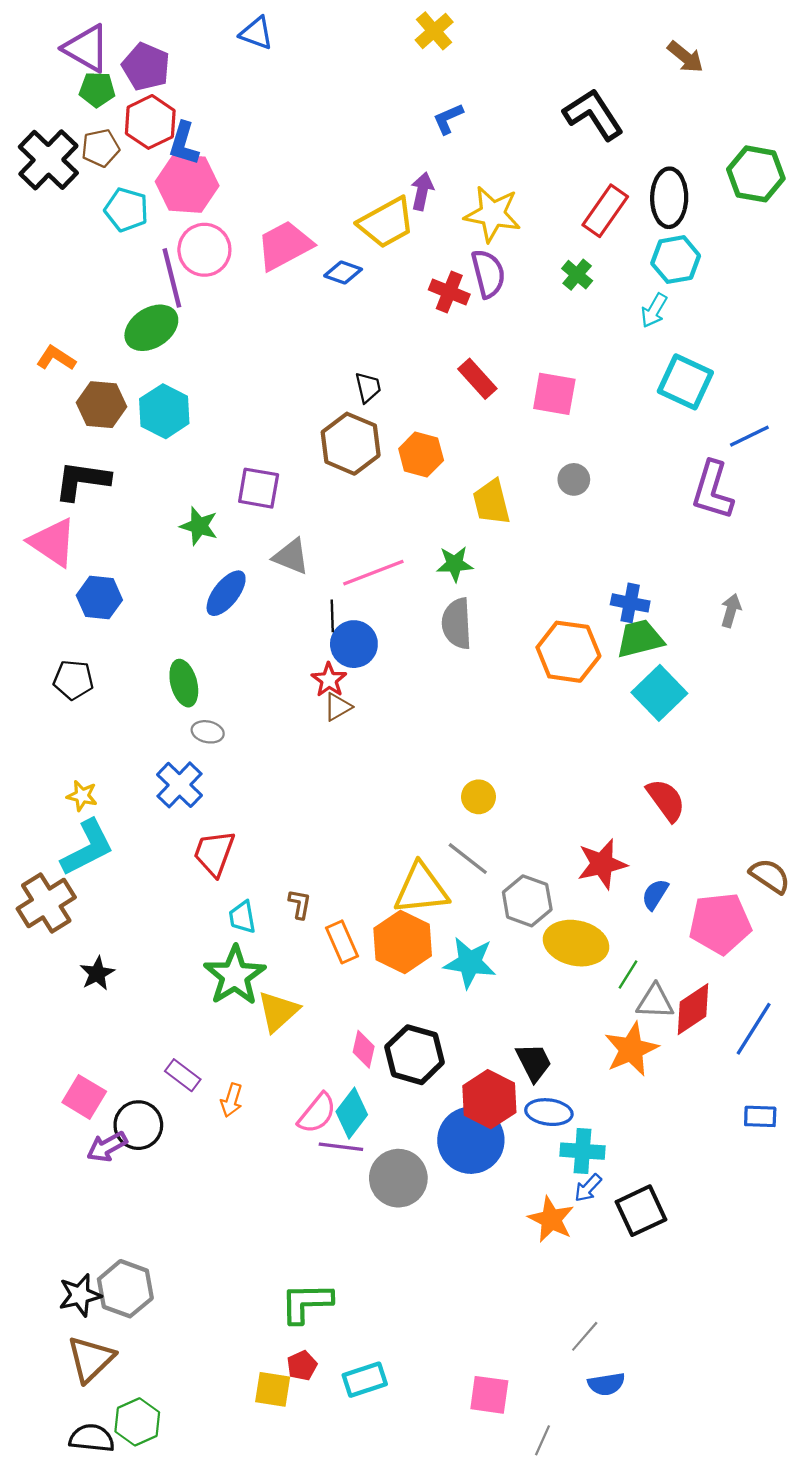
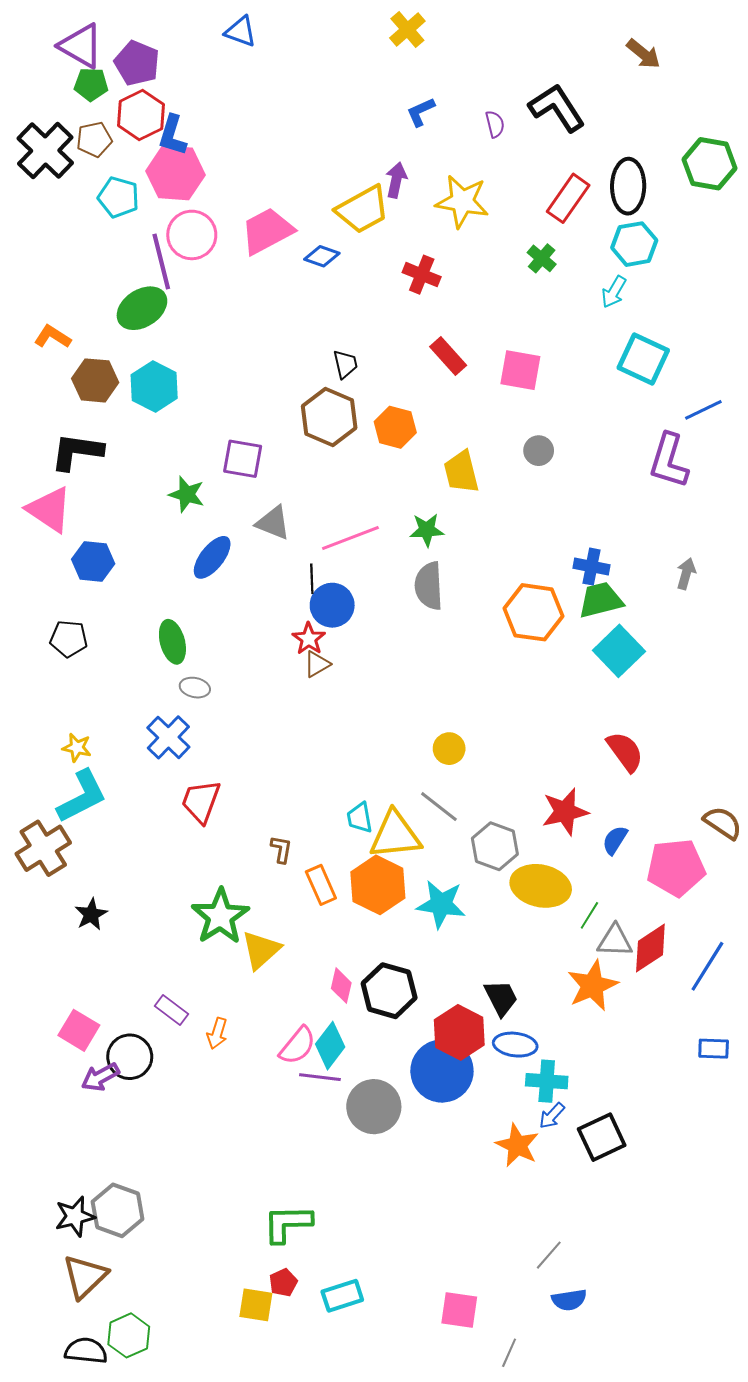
purple semicircle: (488, 274) -> (495, 124), moved, size x0.6
cyan trapezoid: (242, 917) -> (360, 818), moved

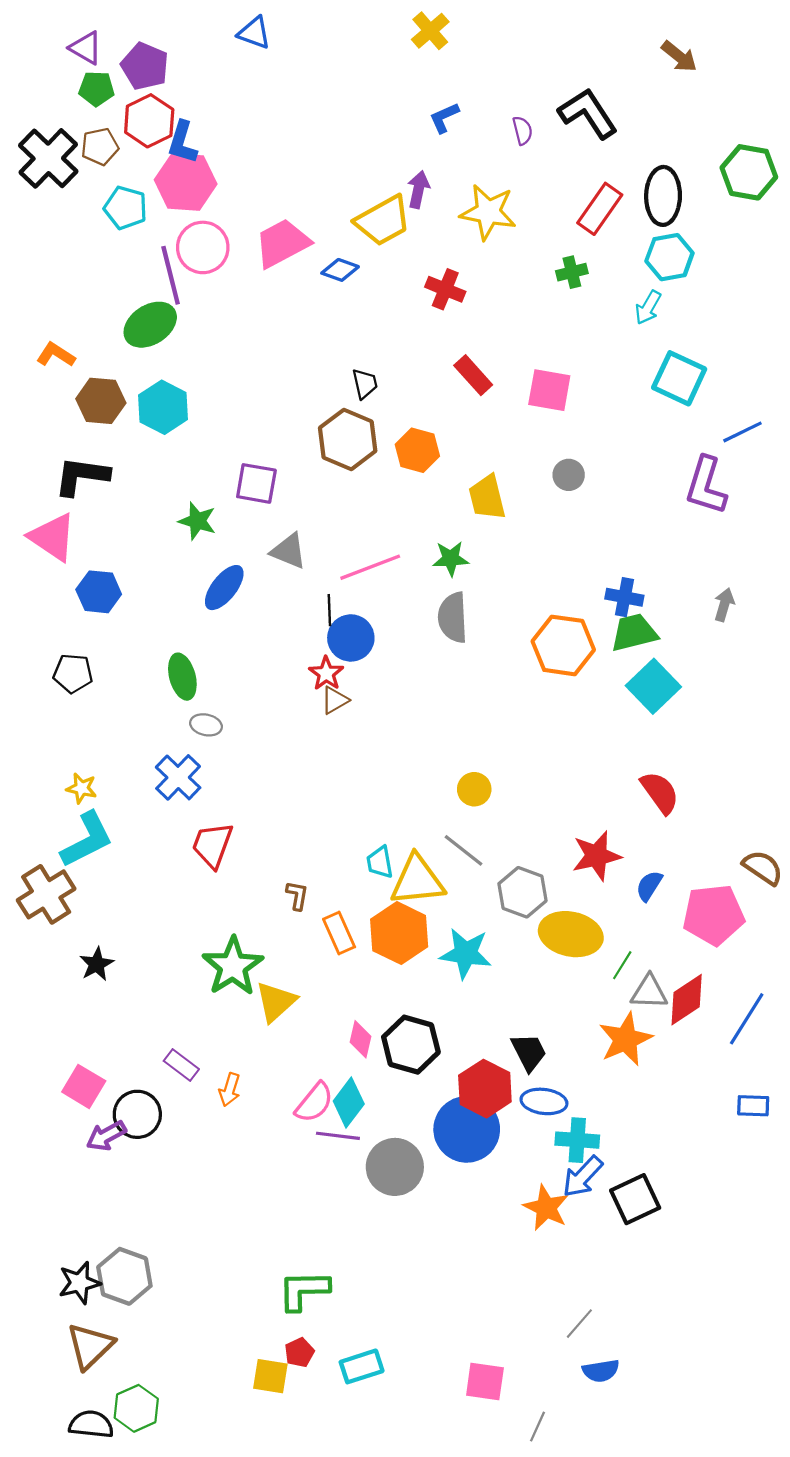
purple triangle: (81, 46) -> (86, 48), size x0.7
green cross: (542, 258) -> (572, 272), turned 36
blue arrow: (552, 1116) -> (583, 1177), size x1.5

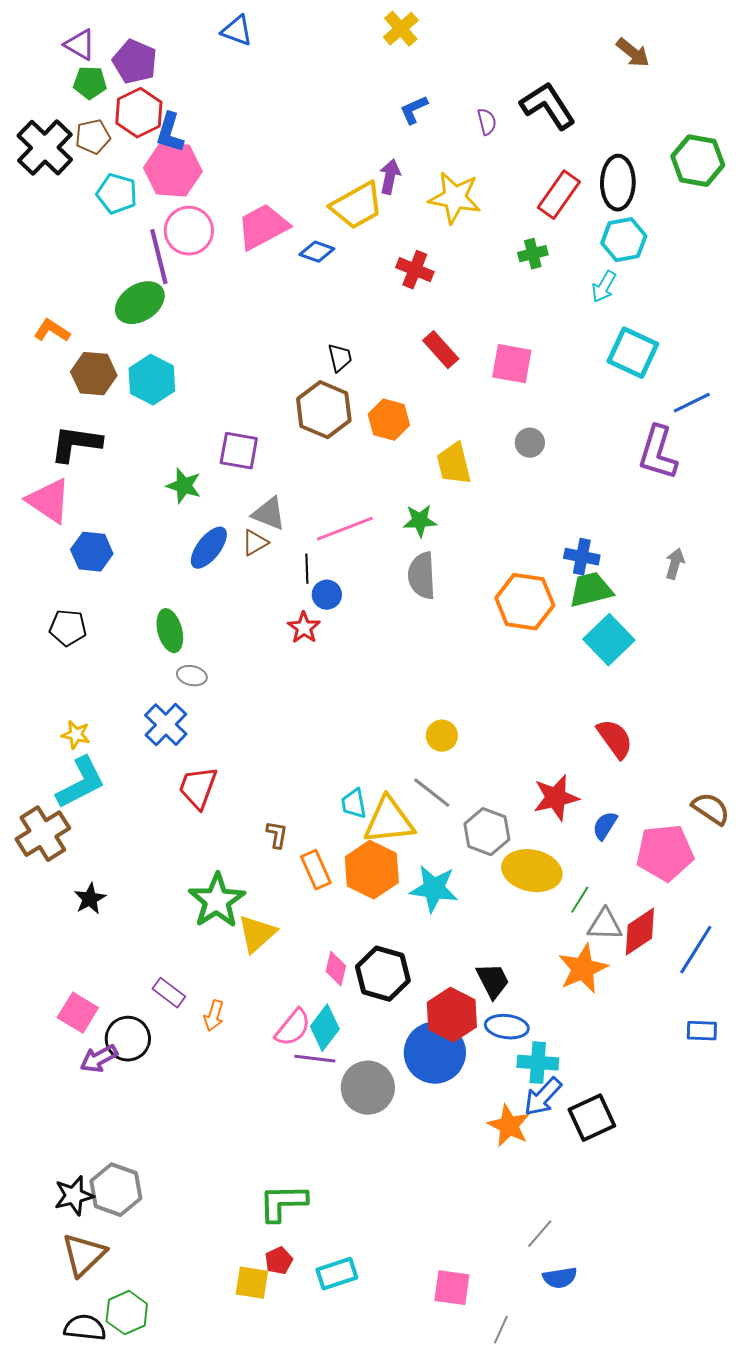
blue circle: (351, 638) -> (327, 595), size x0.7
brown triangle: (335, 700) -> (255, 543), moved

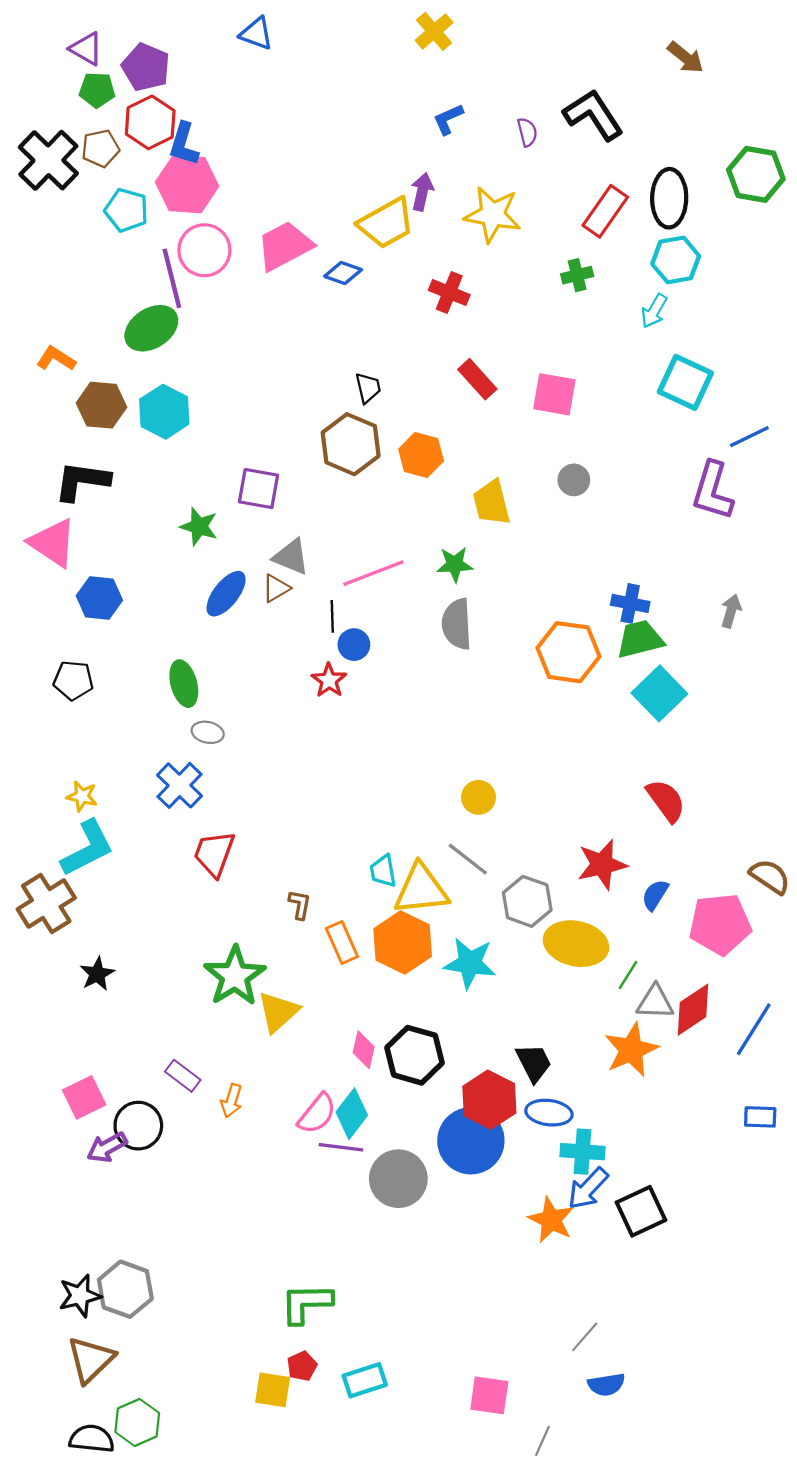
pink square: (78, 1013) -> (84, 1097), turned 33

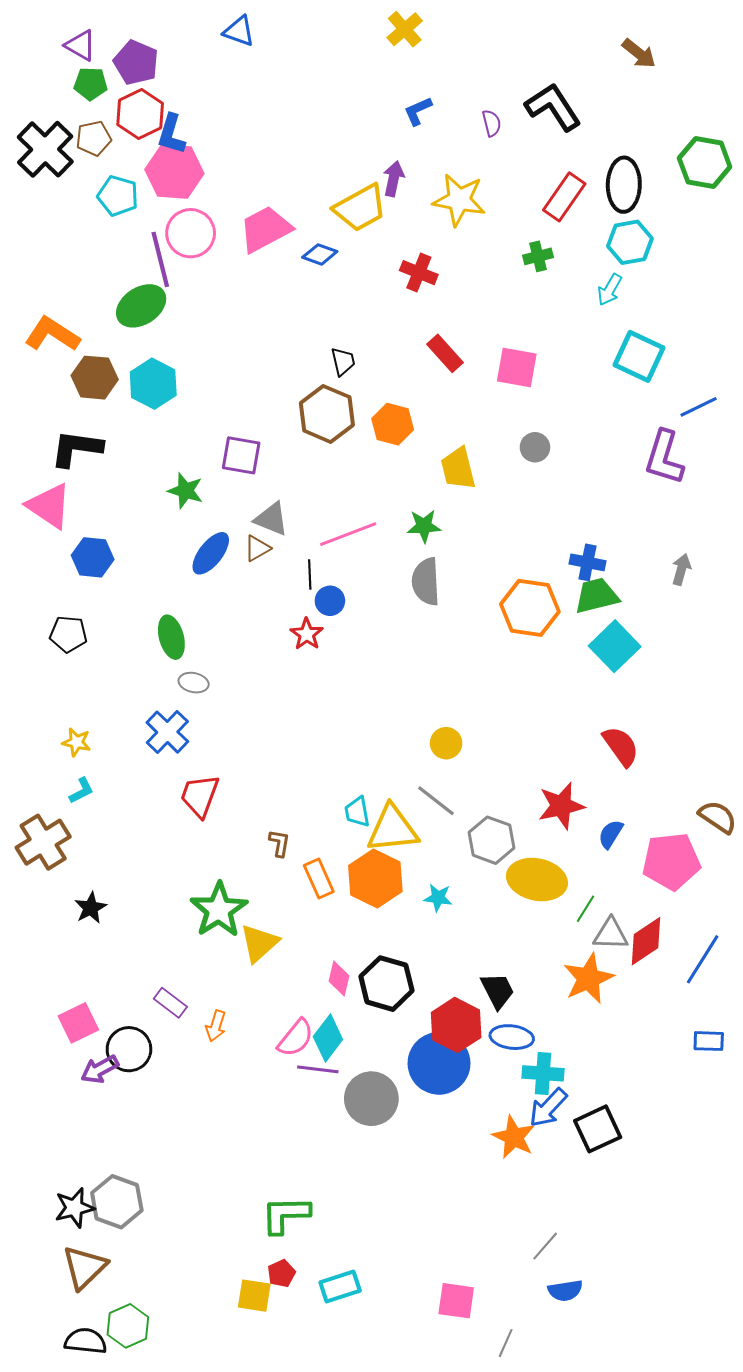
orange L-shape: (56, 359) -> (52, 334), size x1.5
cyan L-shape: (87, 848) -> (81, 791), size x0.5
cyan star: (470, 963) -> (438, 898), size x0.6

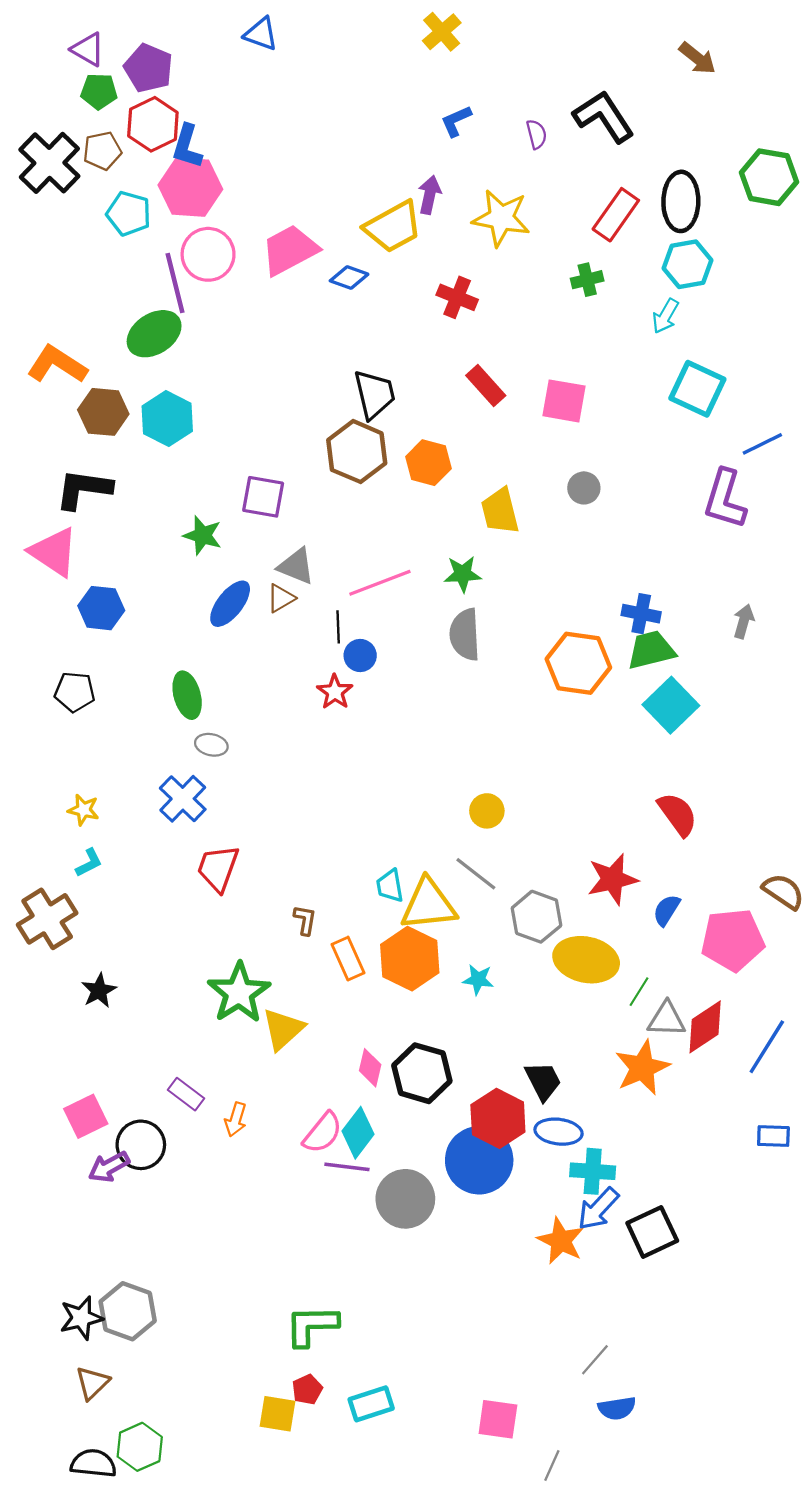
black trapezoid: (343, 361) -> (374, 394), size x1.6
brown triangle: (85, 1267) -> (92, 1383), size x0.7

